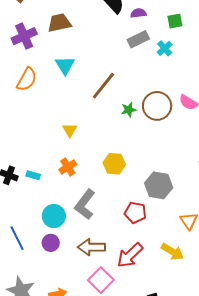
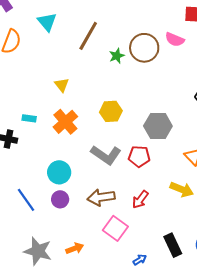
orange cross: (68, 167) -> (65, 122), size x1.4
cyan rectangle: (33, 175) -> (29, 118), moved
gray L-shape: (85, 204) -> (106, 155), moved, turned -84
red arrow: (130, 255) -> (140, 199), size x0.7

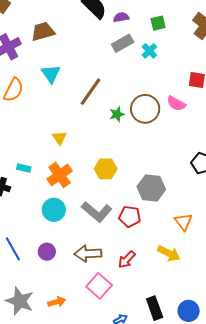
cyan circle: (59, 172) -> (54, 210), moved

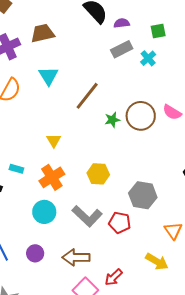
red arrow: (127, 259) -> (114, 277), moved

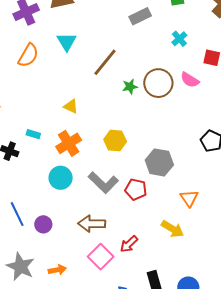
cyan cross: (148, 58) -> (179, 39), moved
yellow triangle: (54, 140) -> (71, 106), turned -35
purple circle: (35, 253) -> (43, 224), moved

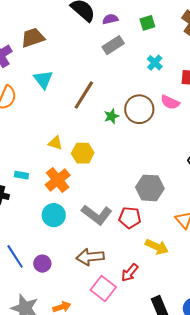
yellow hexagon: (115, 140) -> (83, 153), moved
yellow arrow: (172, 229) -> (157, 247), moved

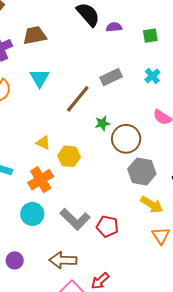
gray rectangle: (113, 45) -> (111, 77), moved
brown circle: (139, 109) -> (126, 139), moved
gray hexagon: (150, 188) -> (142, 171), moved
yellow arrow: (157, 247) -> (152, 205), moved

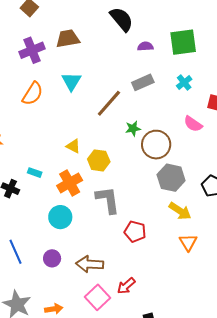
purple semicircle: (114, 27) -> (145, 46), moved
green square: (150, 36) -> (183, 42), size x1.8
gray L-shape: (75, 219) -> (108, 200), moved, turned -144
purple circle: (15, 260) -> (52, 258), moved

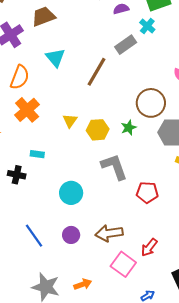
cyan cross: (184, 83) -> (147, 26), moved
green star: (133, 128) -> (129, 128), moved
yellow triangle: (73, 146) -> (70, 121), turned 49
orange cross: (70, 183) -> (27, 110), moved

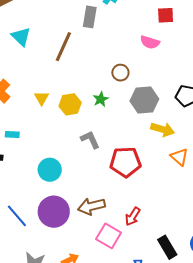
gray rectangle: (126, 45) -> (90, 17), turned -40
brown circle: (151, 103) -> (120, 73), size x0.6
gray L-shape: (114, 167) -> (90, 140), size x0.7
red pentagon: (147, 192) -> (125, 162), size x1.4
purple circle: (71, 235) -> (54, 212), size x1.8

